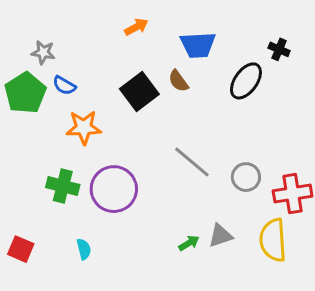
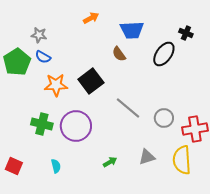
gray star: (43, 52) -> (39, 35), moved
black square: (139, 91) -> (91, 81), moved
green arrow: (189, 243) -> (110, 162), moved

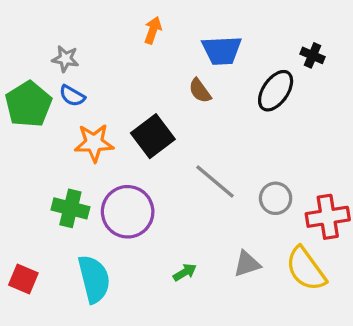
orange arrow: (91, 18) -> (153, 30), turned -42
yellow semicircle: (182, 160) -> (306, 269), turned -32
cyan semicircle: (56, 166) -> (94, 279), size x2.0

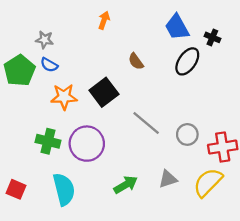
blue trapezoid: (222, 50) -> (177, 27), moved, turned 64
yellow semicircle: (306, 269) -> (208, 182), turned 80
green arrow: (185, 272) -> (126, 185), size x1.5

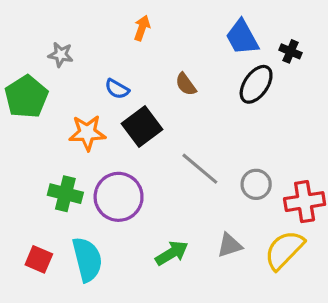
blue semicircle: (49, 65) -> (117, 89), moved
red square: (16, 189) -> (39, 259), moved

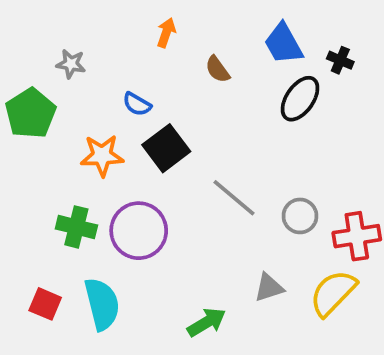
brown semicircle: (186, 84) -> (218, 69), moved
green arrow: (172, 253) -> (207, 322), moved

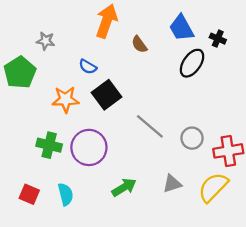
orange arrow: (166, 33) -> (107, 21), size x1.8
cyan semicircle: (102, 304) -> (66, 194), size x0.7
green arrow: (207, 322) -> (124, 187), moved

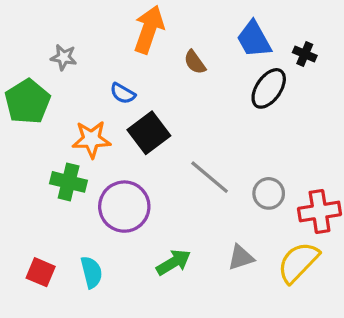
green cross: (49, 145) -> (69, 182), moved

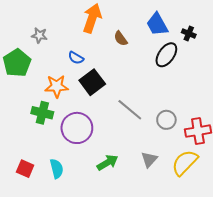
gray triangle: (241, 257) -> (149, 160), turned -30

